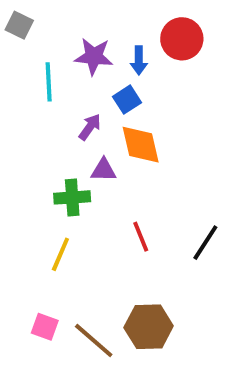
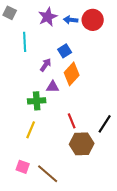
purple star: (94, 56) -> (48, 17), moved, turned -30
blue arrow: (139, 60) -> (71, 20), moved, turned 96
orange diamond: (141, 145) -> (72, 74), turned 55
brown hexagon: (149, 327) -> (82, 144), moved

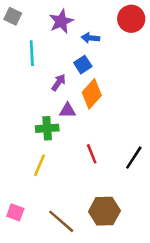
blue arrow: (71, 20) -> (90, 38), moved
red circle: (93, 20) -> (131, 19), moved
brown hexagon: (82, 144) -> (104, 211), moved
pink square: (23, 167) -> (15, 212), moved

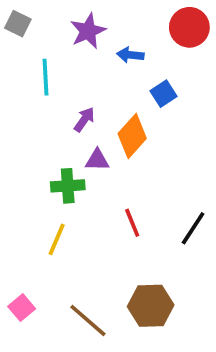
blue square: (83, 65) -> (164, 94), moved
pink square: (15, 212) -> (22, 308), turned 30

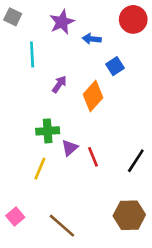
purple triangle: (97, 160) -> (70, 148), moved, turned -42
brown hexagon: (151, 306) -> (129, 215), moved

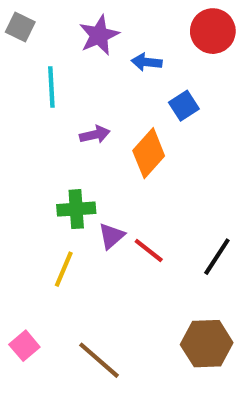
purple arrow: (59, 84) -> (95, 135), turned 42
red line: (93, 157) -> (149, 250), turned -30

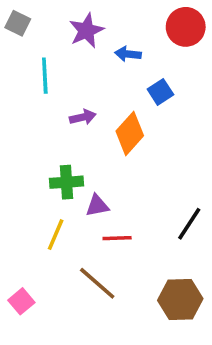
purple triangle: (111, 236) -> (97, 206), turned 30
red line: (149, 250) -> (117, 238), moved, turned -40
brown line: (99, 360) -> (97, 283), moved

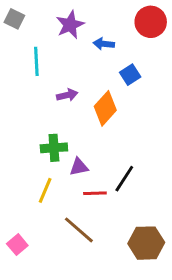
black line: (189, 224) -> (124, 179), moved

